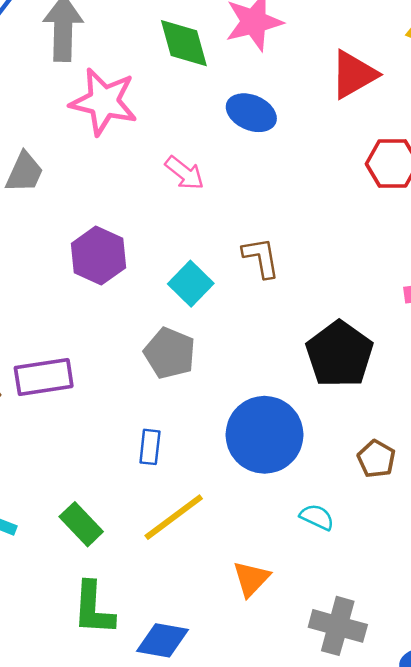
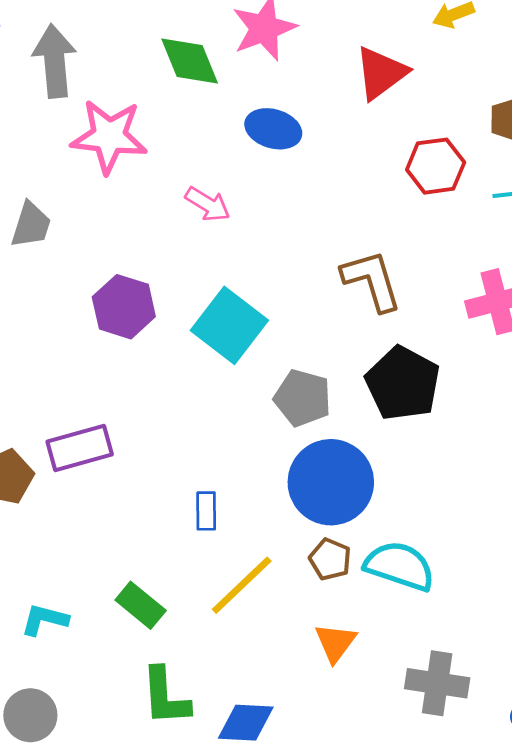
brown L-shape: (261, 257) -> (372, 280), moved, size x1.4
cyan square: (191, 284) -> (229, 325), size x1.5
gray pentagon: (170, 353) -> (303, 398), moved
brown pentagon: (376, 459) -> (330, 559), moved
cyan semicircle: (317, 517) -> (400, 566), size x1.8

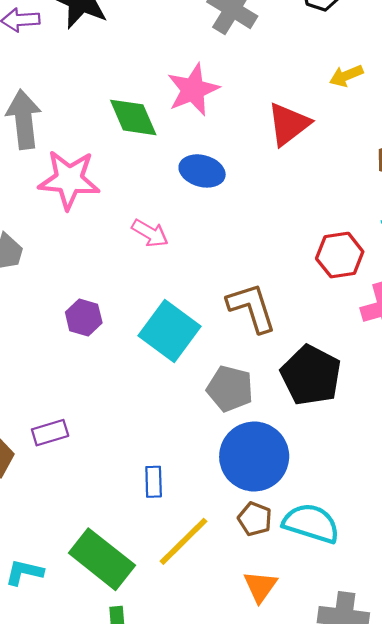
red hexagon: (436, 166) -> (340, 255), moved
brown L-shape: (372, 280) -> (252, 308), moved
purple hexagon: (124, 307) -> (84, 317), size x0.7
purple rectangle: (80, 448) -> (50, 433), size x0.7
green rectangle: (141, 605) -> (102, 559), size x1.6

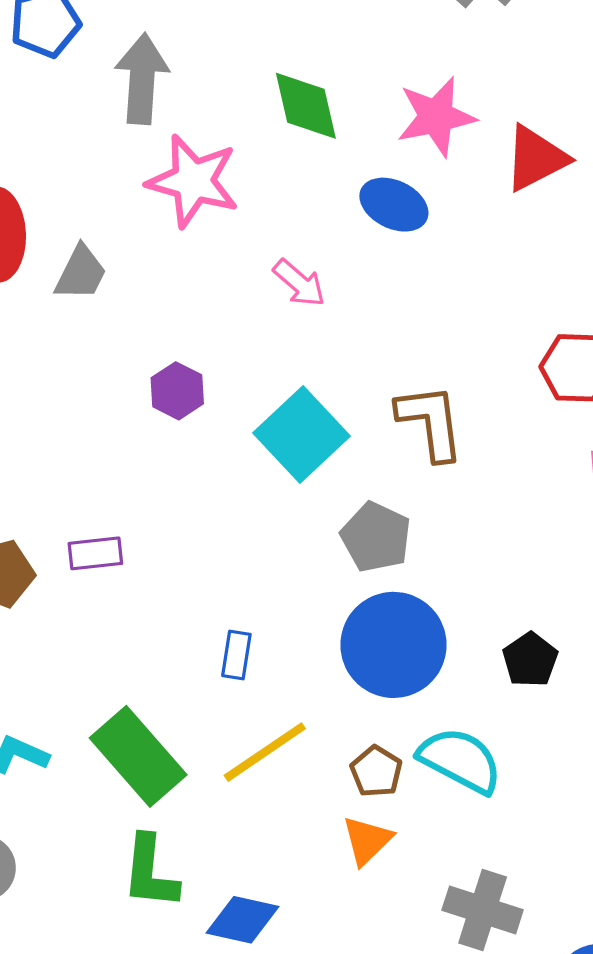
pink star: (193, 90) -> (436, 117), moved
black pentagon: (311, 375) -> (530, 660), moved, size x0.6
brown pentagon: (255, 519) -> (376, 771), moved

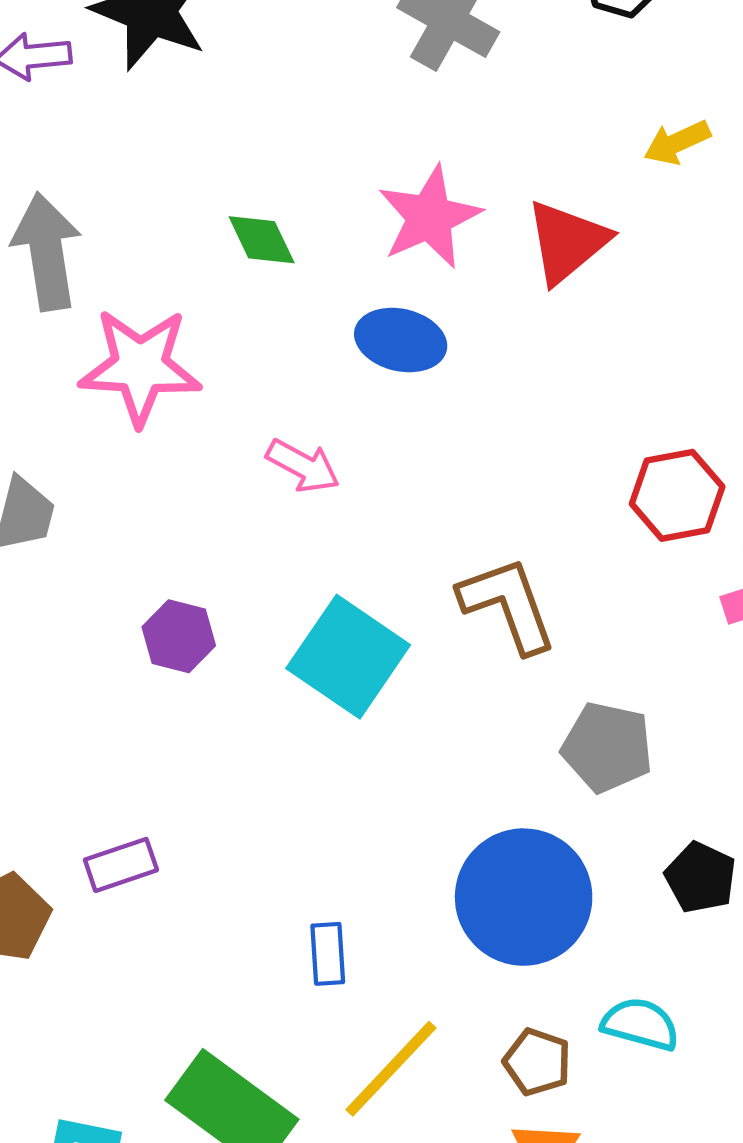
green diamond: (306, 106) -> (262, 240), size x0.7
gray pentagon: (376, 537) -> (607, 747), moved
cyan semicircle: (460, 760) -> (640, 1024), size x0.7

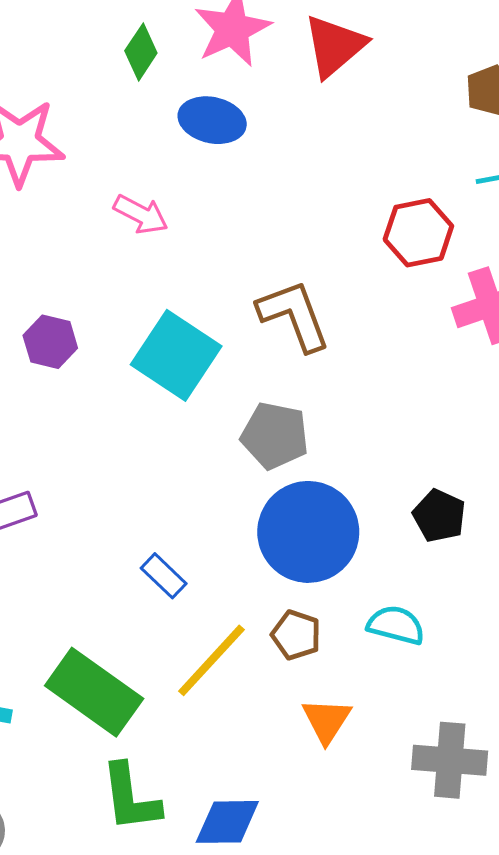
green diamond: (262, 240) -> (141, 52), moved, turned 60
gray pentagon: (607, 747) -> (275, 436), moved
blue rectangle: (328, 954) -> (164, 576), turned -42
brown pentagon: (537, 1062) -> (296, 635), moved

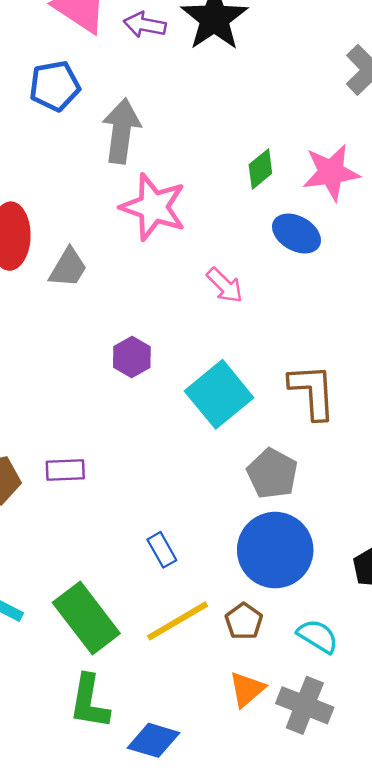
gray cross: (450, 760) -> (305, 705), moved

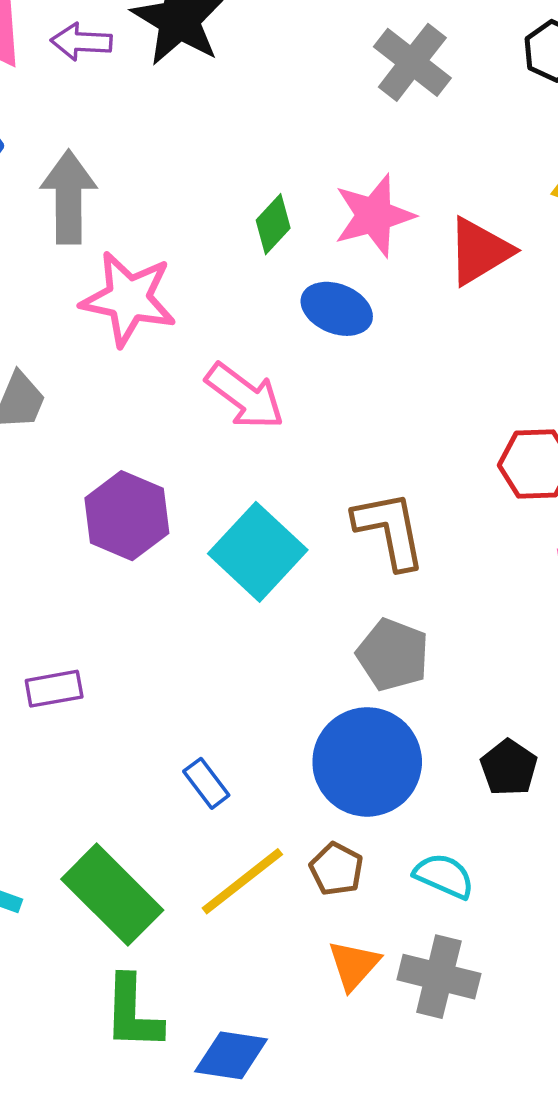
pink arrow: (225, 285) -> (245, 396), size x1.4
purple hexagon: (132, 357) -> (127, 516), size x1.5
gray pentagon: (272, 474) -> (393, 655), moved

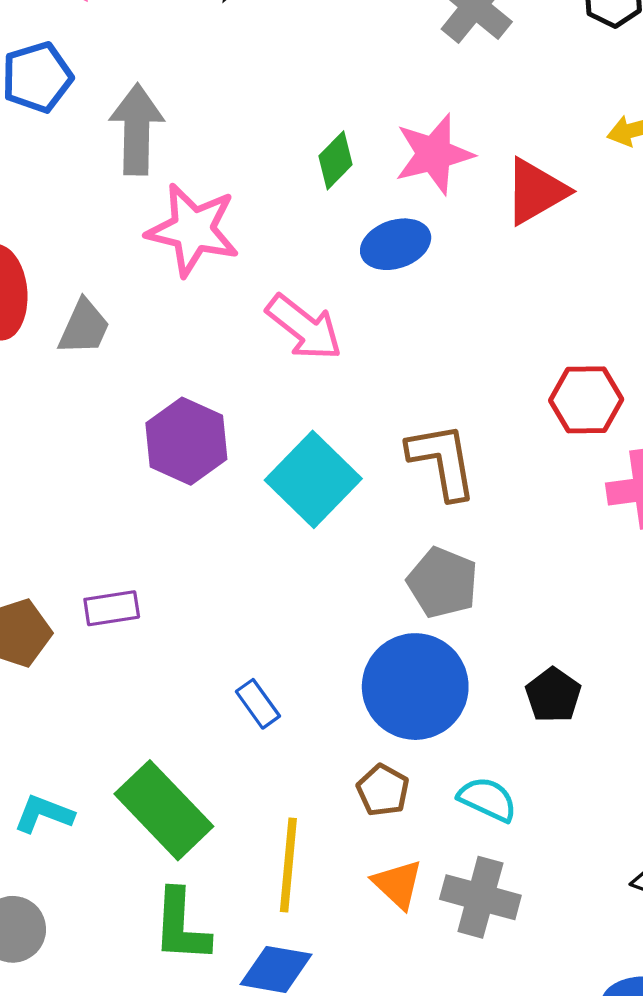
blue ellipse: (337, 309) -> (396, 244), turned -42
yellow line: (242, 881) -> (288, 865), moved, turned -48
orange triangle: (354, 965) -> (398, 884), turned -30

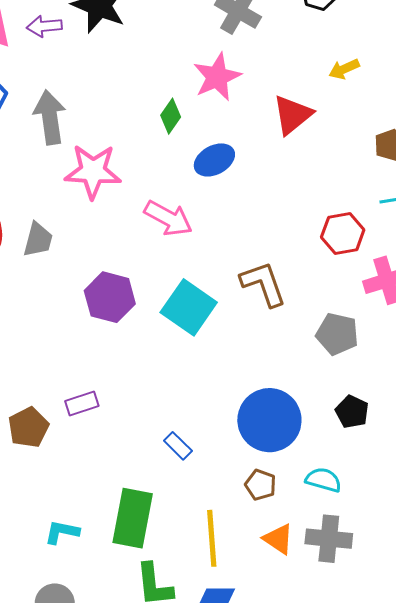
pink star: (434, 154) -> (217, 77), moved
gray pentagon: (443, 583) -> (337, 334), moved
green rectangle: (164, 810) -> (133, 518), turned 64

